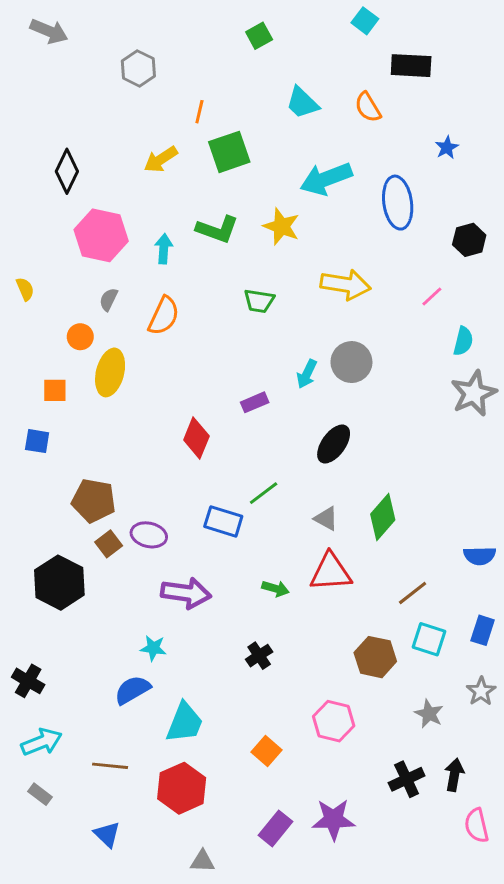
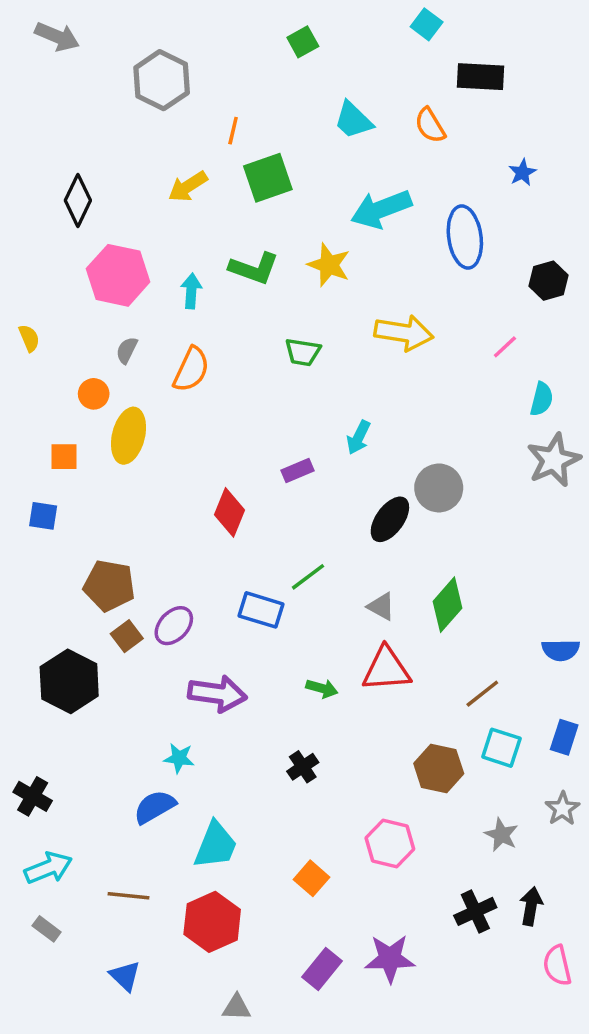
gray hexagon: (138, 68) -> (162, 80), size x1.4
gray circle: (351, 362) -> (439, 488), moved
purple ellipse: (149, 535) -> (174, 626), turned -60

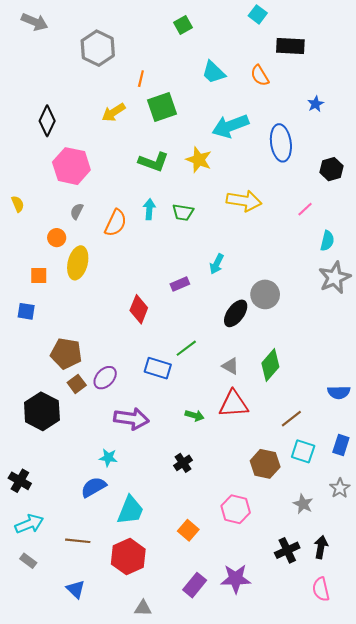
cyan arrow: (191, 291) -> (149, 209), moved
pink semicircle: (557, 965) -> (321, 589), moved

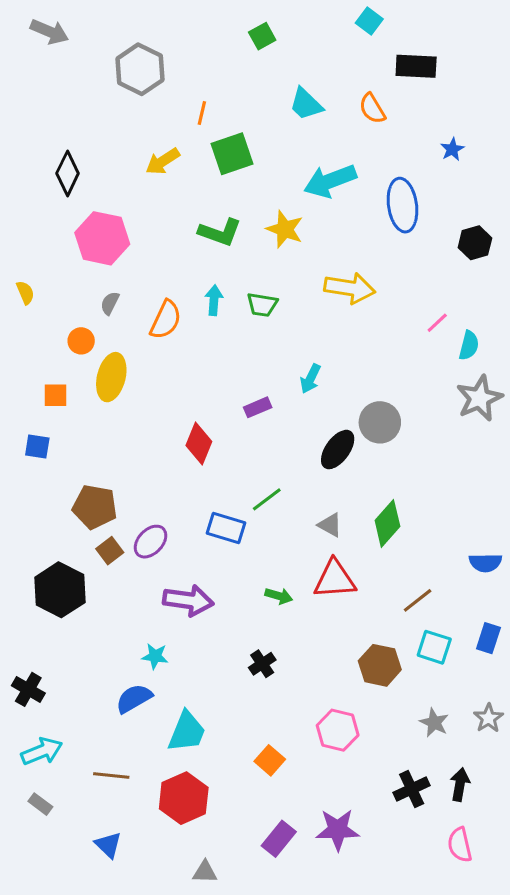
pink line: (305, 209) -> (437, 323), moved
gray star: (340, 488) -> (488, 718), moved

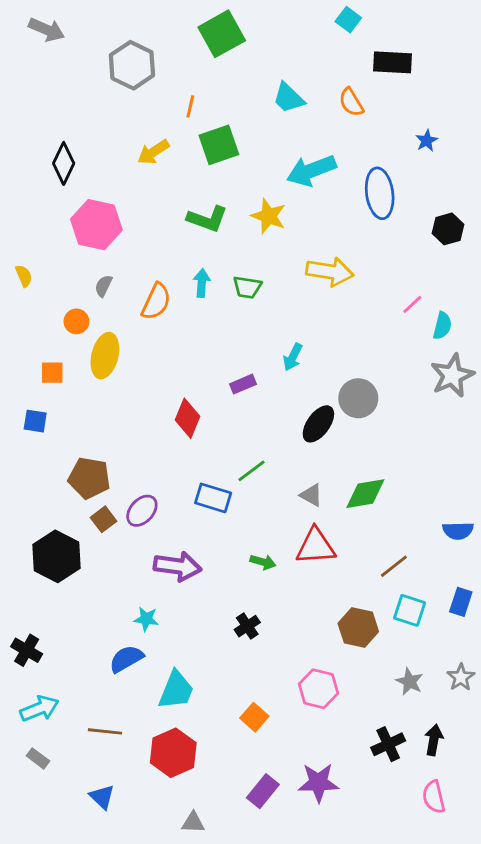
green square: (262, 36) -> (222, 34), moved, size x1.8
green diamond: (387, 523) -> (365, 494), turned 39

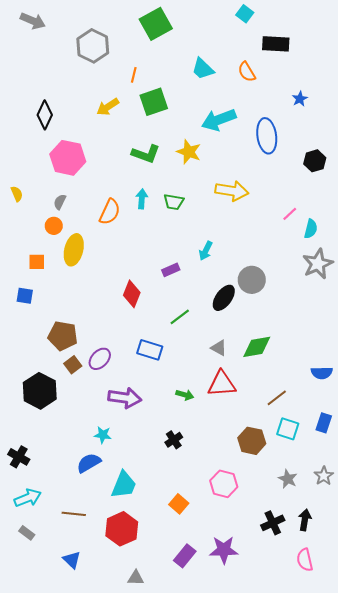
gray semicircle: (103, 286) -> (60, 202), moved
green line: (252, 471) -> (180, 317), moved

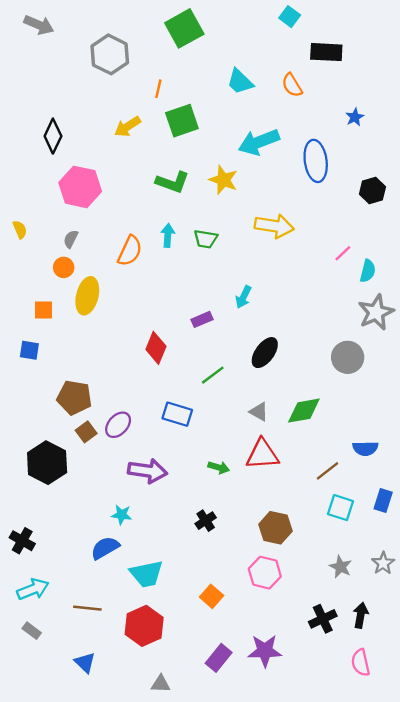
gray circle: (252, 280) -> (348, 357), moved
blue semicircle: (322, 373) -> (365, 448), moved
brown hexagon: (252, 441) -> (275, 528), moved
cyan trapezoid: (124, 485) -> (146, 574), turned 56

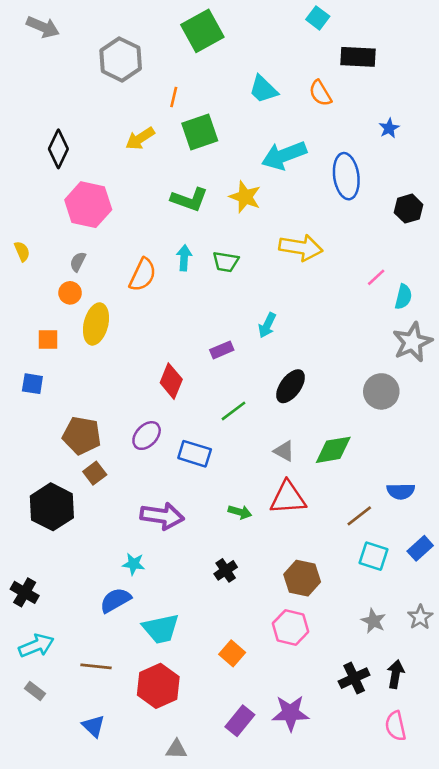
purple ellipse: (118, 425) -> (147, 436), moved
blue rectangle: (383, 500) -> (420, 548), turned 30

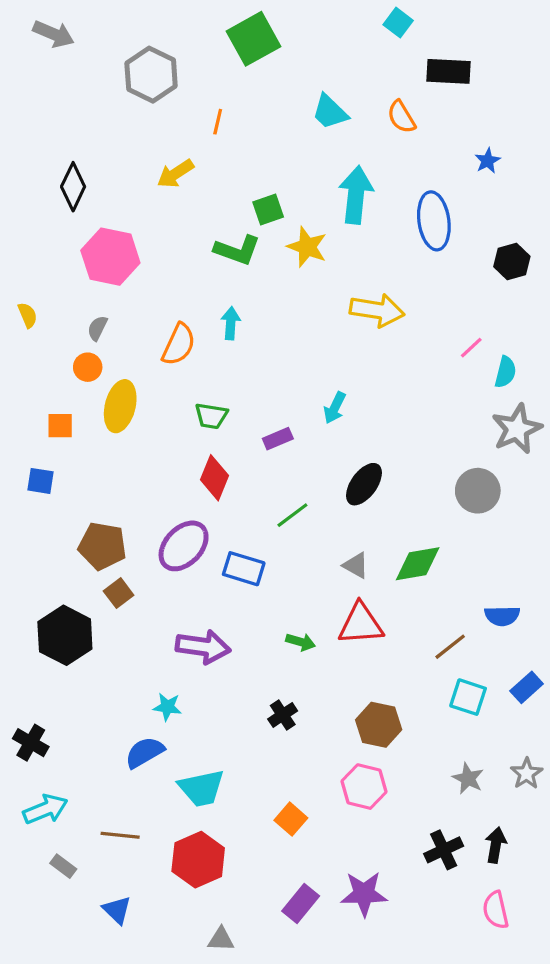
green square: (200, 132) -> (268, 209), moved, size x0.7
cyan arrow: (284, 155) -> (356, 195), turned 117
green trapezoid: (226, 262) -> (211, 416), moved
purple ellipse: (147, 436) -> (184, 546), size x1.4
gray rectangle: (35, 691) -> (63, 866), moved

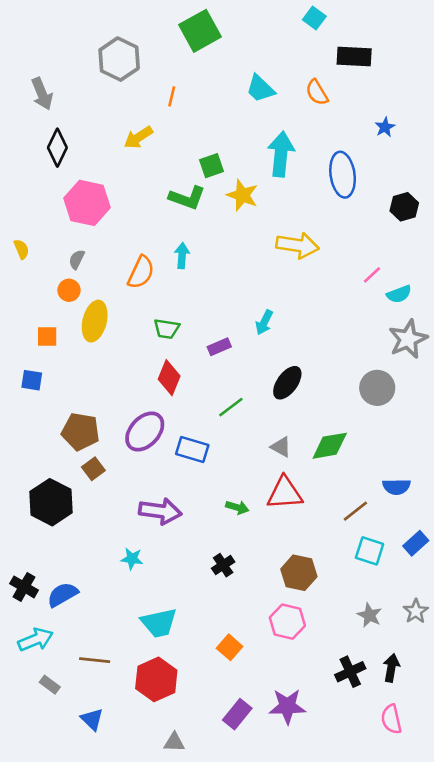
gray arrow: (54, 34) -> (42, 94), moved, turned 44
cyan semicircle: (505, 372) -> (399, 294), turned 55
blue semicircle: (145, 752) -> (63, 595), moved

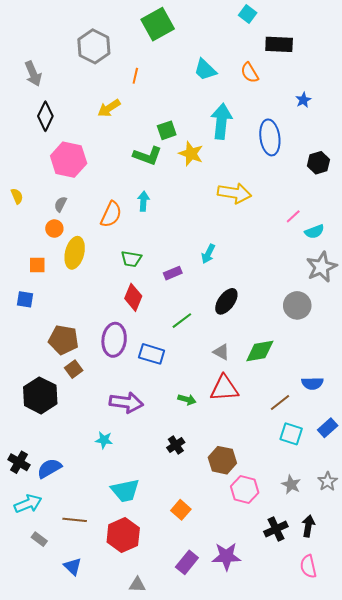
purple ellipse: (145, 432) -> (114, 340), turned -36
brown hexagon: (299, 573) -> (222, 460), moved
pink hexagon: (287, 622) -> (245, 490), moved

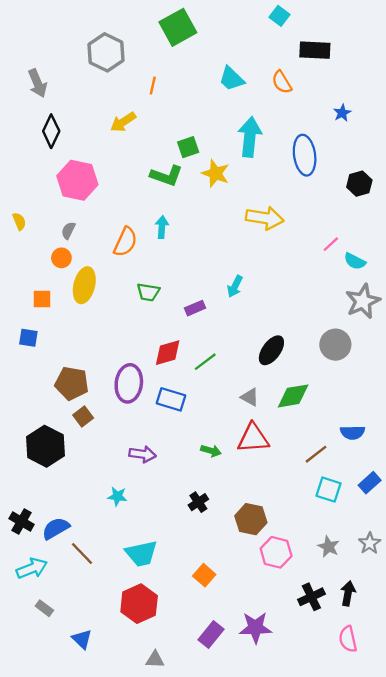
cyan semicircle: (314, 232) -> (355, 261), turned 48
red diamond: (133, 297) -> (168, 353), moved, turned 52
black ellipse: (226, 301) -> (271, 350), moved
purple arrow: (126, 403) -> (142, 454), size x0.7
brown line: (75, 520) -> (82, 553), moved, turned 40

